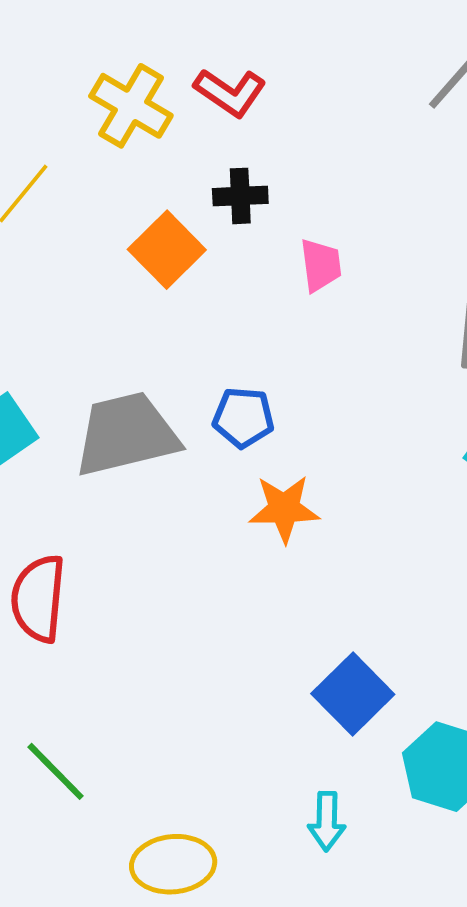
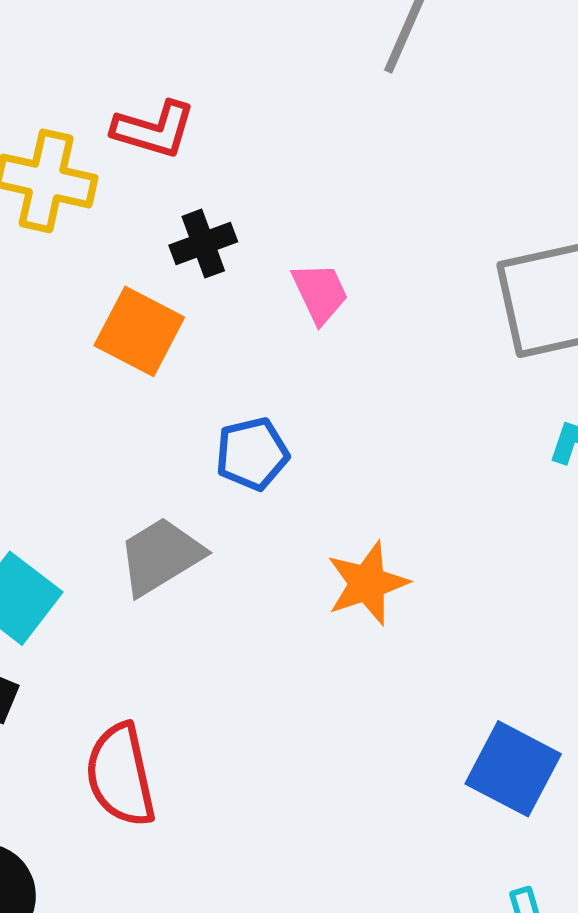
blue pentagon: (243, 418) -> (252, 454), moved
gray trapezoid: (126, 434) -> (161, 556), size x0.7

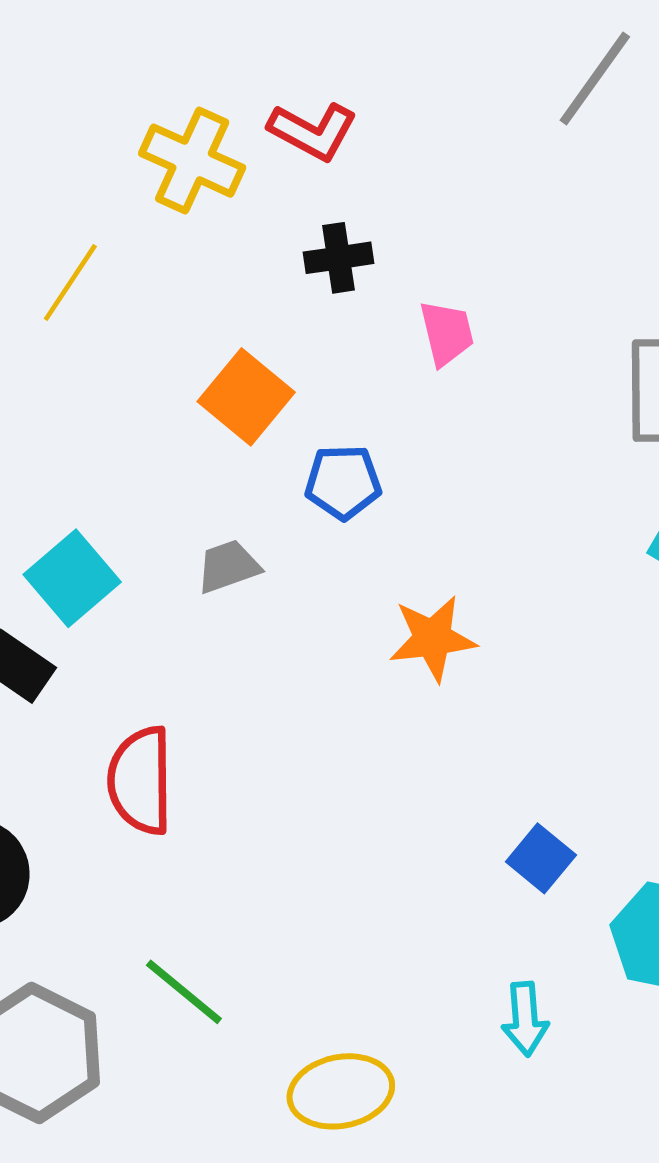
orange square: (139, 331) -> (246, 397), moved
gray trapezoid: (161, 556) -> (228, 566), size x0.7
blue square: (513, 769) -> (541, 858), size x0.7

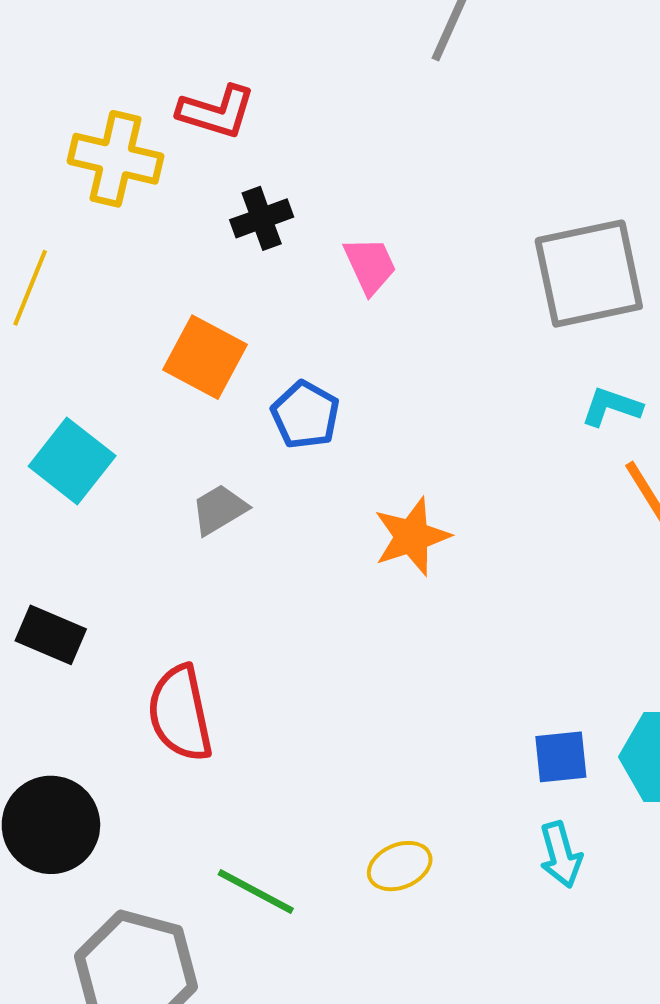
blue pentagon: (343, 482) -> (305, 415), turned -30
cyan square: (72, 578) -> (72, 461), moved
blue square: (541, 858) -> (561, 757), moved, turned -34
yellow ellipse: (341, 1091) -> (400, 866), moved, size x0.7

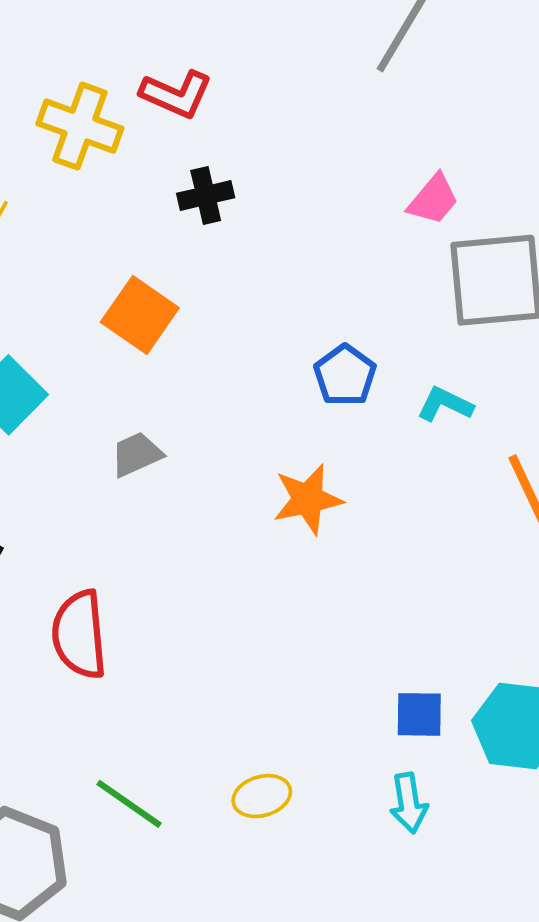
pink trapezoid: (370, 265) -> (433, 199), moved, turned 58
cyan L-shape: (611, 407) -> (445, 404), moved
blue pentagon: (305, 415) -> (345, 375), moved

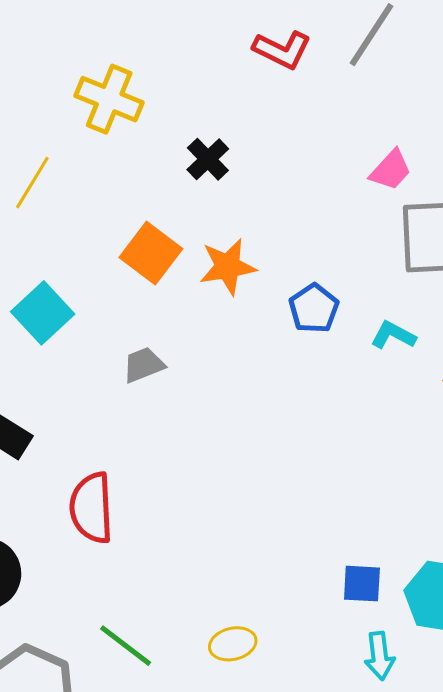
red L-shape: (176, 94) -> (282, 50), moved
black cross: (206, 196) -> (208, 159), turned -33
orange star: (308, 499) -> (228, 267), moved
cyan arrow: (409, 803) -> (379, 656), moved

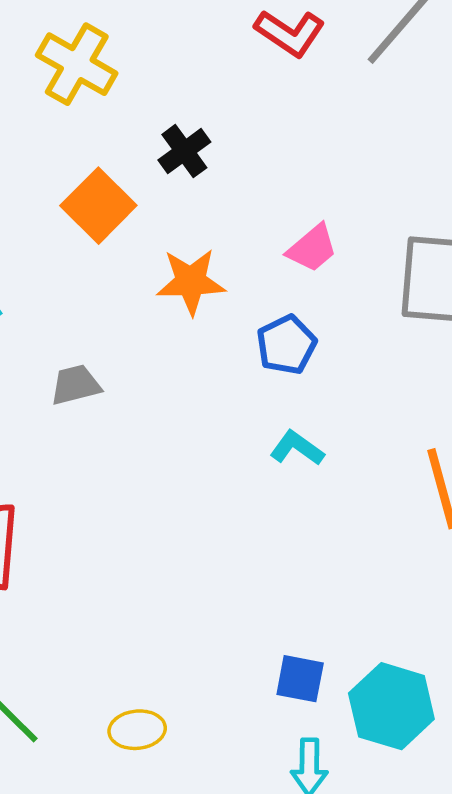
pink trapezoid: (391, 170) -> (312, 248), moved
orange square: (151, 253) -> (98, 206), moved
cyan L-shape: (393, 335) -> (297, 448), moved

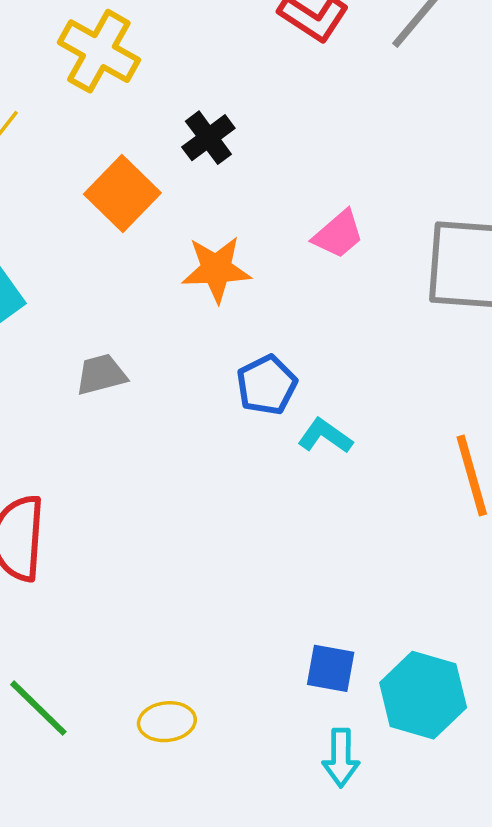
blue pentagon: (286, 345) -> (267, 385), moved

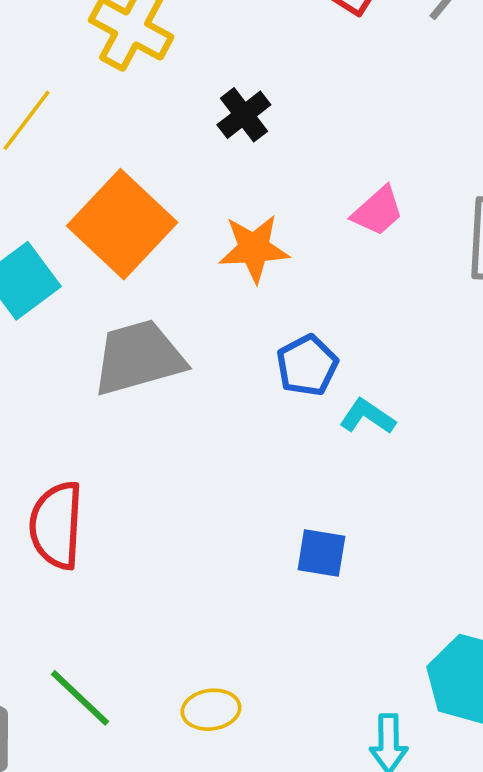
orange square: (122, 194) -> (122, 224), moved, size x1.4
gray trapezoid: (101, 375) -> (139, 357), size x1.8
blue square: (331, 668) -> (321, 553), moved

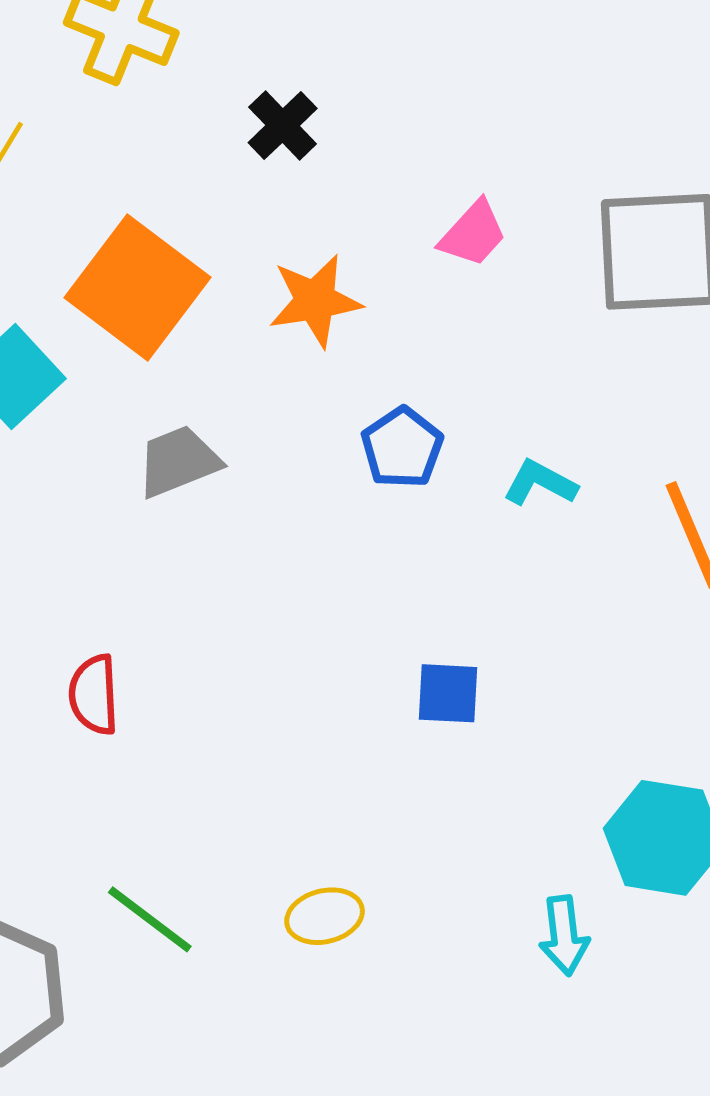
gray trapezoid: (139, 357) -> (178, 461), size x0.7
cyan L-shape: (367, 417) -> (540, 483), moved
red semicircle: (56, 525) -> (94, 695), size x0.7

